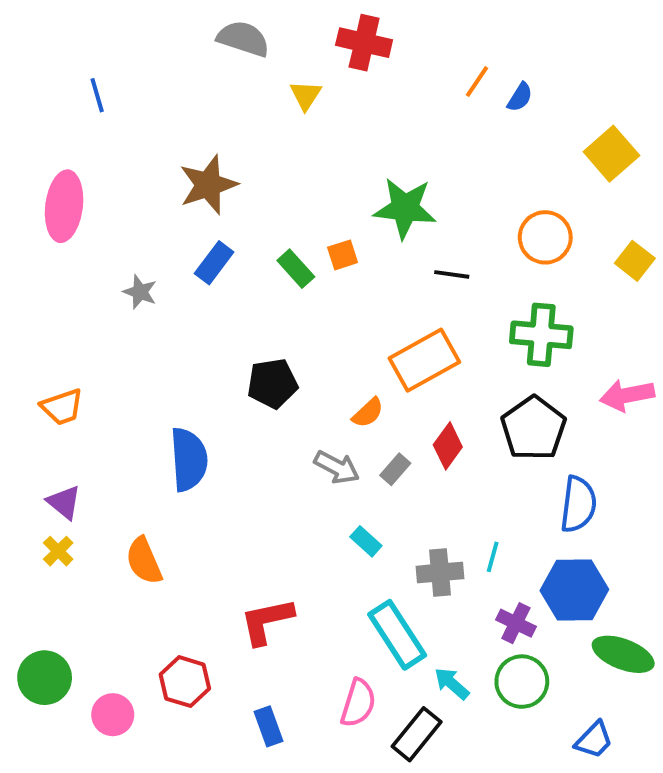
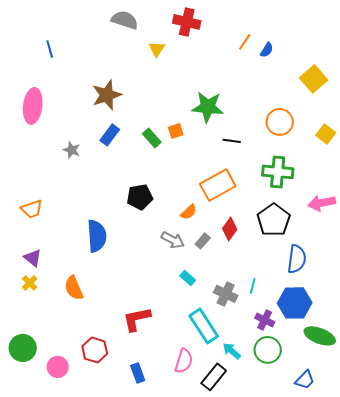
gray cross: (440, 572) -> (226, 294), turned 30

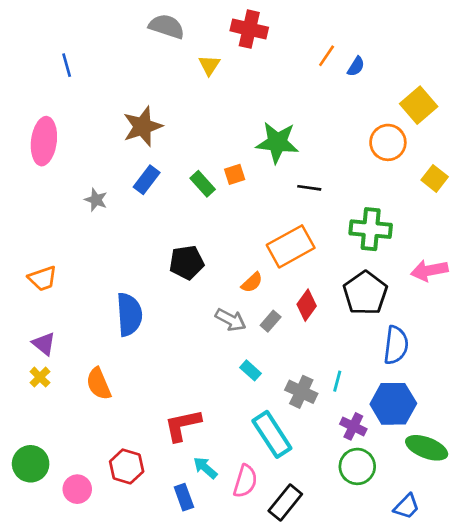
orange circle: (280, 122) -> (388, 142), moved
cyan arrow: (232, 351) -> (205, 468), moved

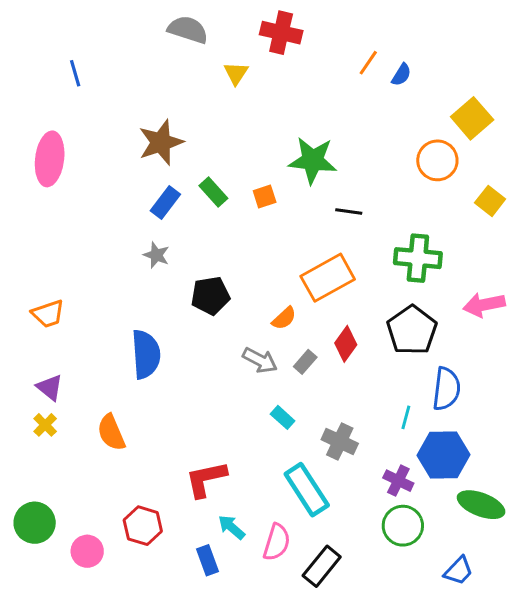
green rectangle: (203, 184) -> (213, 192), moved
gray star: (96, 200) -> (156, 255), moved
cyan line: (337, 381) -> (406, 417), moved

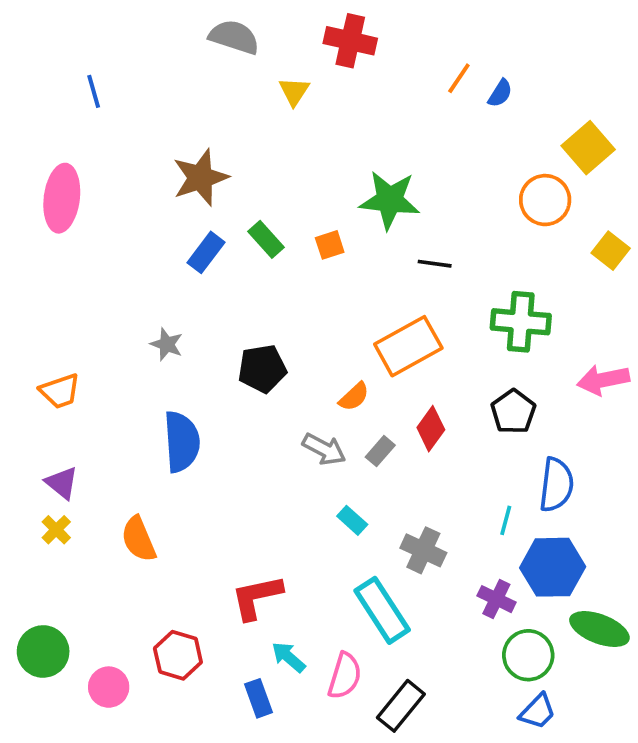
gray star: (156, 255) -> (167, 344), moved
black pentagon: (412, 330) -> (513, 412), size x0.7
green circle: (403, 526) -> (528, 655), moved
blue trapezoid: (458, 571) -> (538, 711), moved

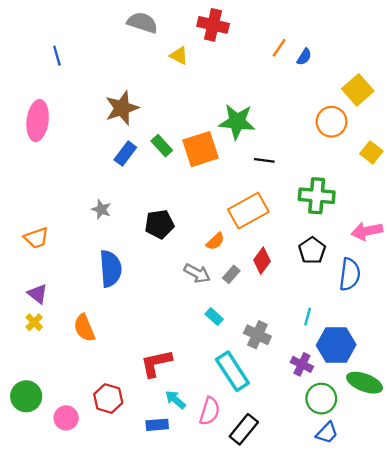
yellow triangle: (294, 91) -> (179, 56), turned -36
orange square: (330, 245) -> (200, 149), size x2.0
blue semicircle: (556, 485) -> (350, 274), moved
blue rectangle: (258, 698) -> (157, 425), turned -75

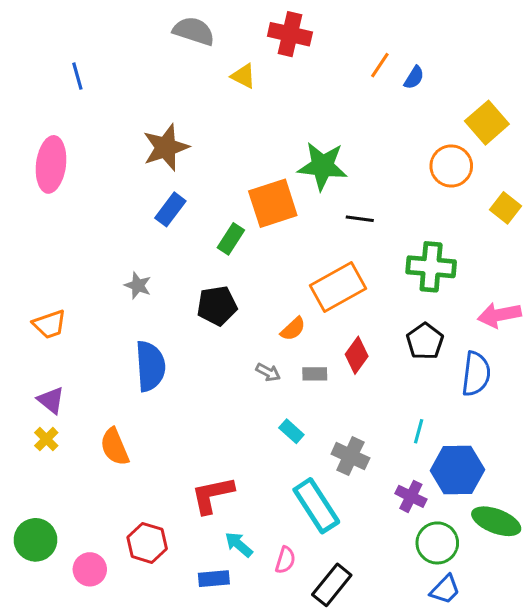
green rectangle: (162, 146) -> (231, 239), moved, turned 75
gray arrow: (197, 273) -> (268, 372), size x0.7
gray rectangle: (231, 274) -> (315, 374), turned 48
pink semicircle: (210, 411) -> (285, 560), size x0.7

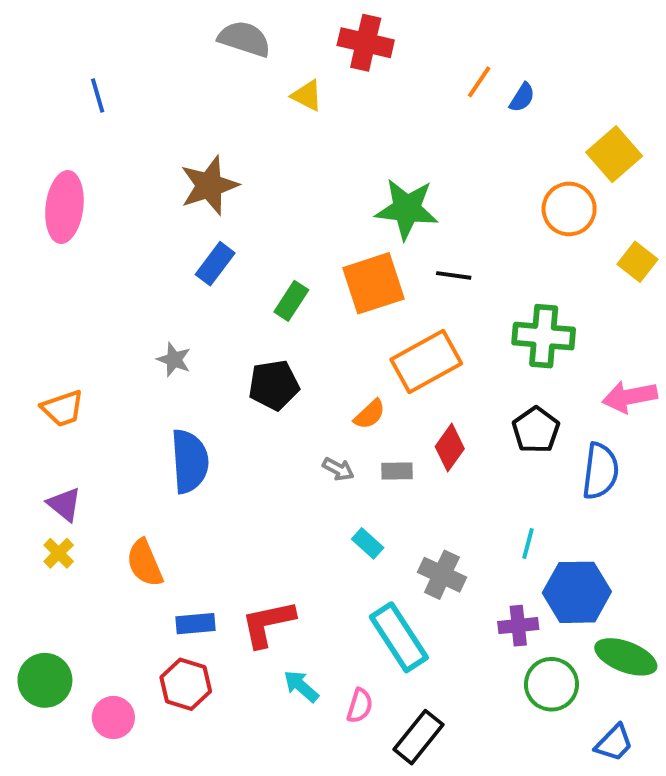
orange square: (273, 203) -> (373, 283), moved
purple cross: (411, 496) -> (518, 626), turned -32
blue rectangle: (214, 579) -> (196, 624), moved
blue trapezoid: (445, 589) -> (614, 743), moved

